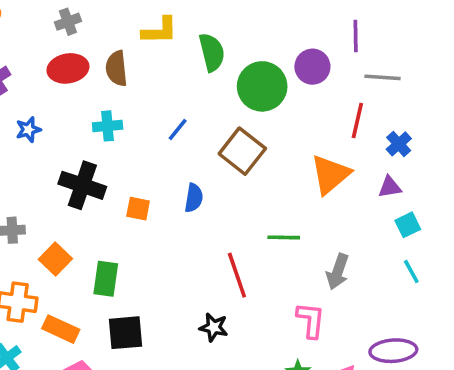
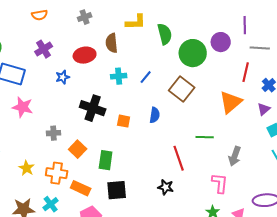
red ellipse: (68, 68) -> (85, 55), moved
cyan cross: (108, 126) -> (119, 76), moved
purple triangle: (390, 187) -> (264, 109), turned -32

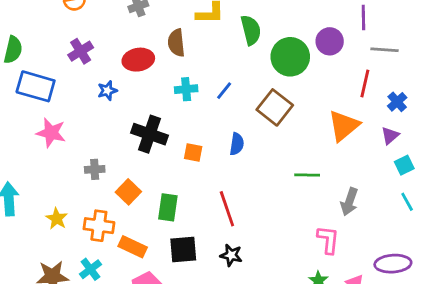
red line: (179, 158) -> (227, 209), moved
black star: (166, 187) -> (231, 255), moved

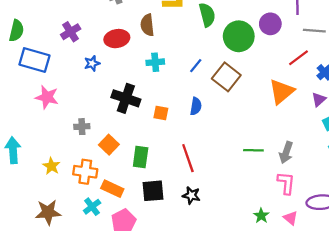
red line: (365, 84) -> (299, 58), turned 40
blue line: (224, 91) -> (196, 66), moved
green line: (307, 175) -> (253, 150), moved
pink L-shape: (328, 240) -> (286, 183), moved
cyan cross: (90, 269) -> (92, 207), moved

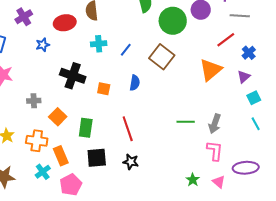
blue line: (196, 66) -> (126, 50), moved
orange rectangle: (112, 189) -> (61, 156), turned 42

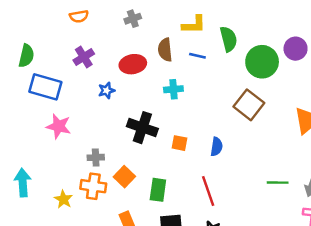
blue line: (126, 50) -> (197, 56), moved, turned 64
blue semicircle: (135, 83) -> (217, 147), moved
orange cross: (37, 141) -> (93, 186), moved

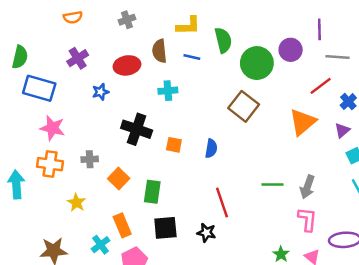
orange cross: (93, 186) -> (50, 164), moved
red line: (208, 191) -> (222, 203), moved
yellow star: (63, 199) -> (76, 203), moved

